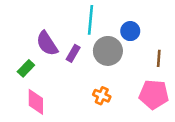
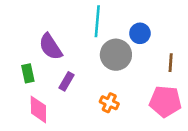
purple rectangle: (73, 53) -> (67, 81), moved
green rectangle: (26, 68) -> (28, 73), turned -56

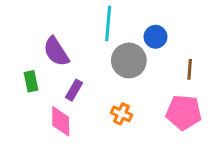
pink diamond: (38, 109) -> (61, 121), moved

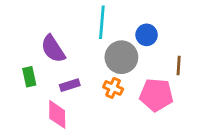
purple rectangle: (74, 90) -> (70, 85), turned 42
pink pentagon: (184, 112) -> (156, 95), moved
orange cross: (121, 114) -> (113, 88), moved

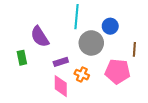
purple rectangle: (70, 85) -> (61, 62), moved
orange cross: (113, 88) -> (82, 75), moved
pink diamond: (57, 114) -> (61, 86), moved

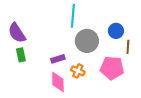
blue circle: (110, 26) -> (116, 31), moved
purple semicircle: (40, 37) -> (17, 33), moved

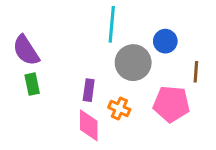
blue circle: (116, 31) -> (165, 41), moved
purple rectangle: (58, 59) -> (89, 90), turned -64

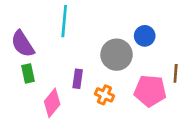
cyan line: (112, 24) -> (64, 21), moved
brown line: (196, 72) -> (176, 73), moved
pink diamond: (89, 125) -> (52, 103), moved, turned 40

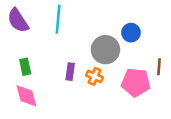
purple semicircle: (23, 44) -> (18, 20), moved
orange cross: (104, 95) -> (95, 76), moved
pink diamond: (52, 103) -> (26, 96), moved, turned -55

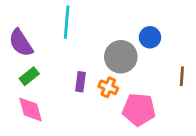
purple semicircle: (18, 20) -> (21, 43), moved
green rectangle: (25, 67) -> (29, 76), turned 63
pink pentagon: (136, 82) -> (139, 110), moved

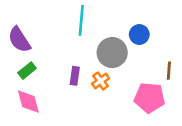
cyan line: (67, 22) -> (81, 20), moved
orange cross: (108, 87) -> (101, 81), turned 30
pink pentagon: (139, 110) -> (150, 98), moved

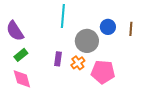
brown line: (169, 71) -> (131, 29), moved
pink pentagon: (150, 98) -> (103, 72), moved

